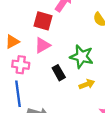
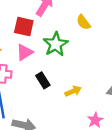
green star: (82, 57) -> (56, 44), moved, turned 30

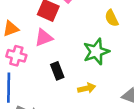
green star: (56, 44) -> (96, 52), moved

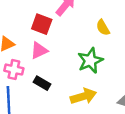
black rectangle: (57, 71) -> (42, 83), moved, turned -35
yellow arrow: (87, 88) -> (83, 96), size x1.5

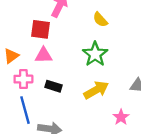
pink triangle: (39, 50) -> (44, 55), turned 36

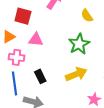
red square: (41, 29) -> (23, 16), moved
black rectangle: (53, 86) -> (40, 76), moved, turned 40

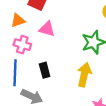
yellow arrow: (76, 74) -> (84, 75), turned -65

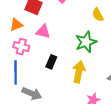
black rectangle: (45, 70) -> (51, 62), moved, turned 40

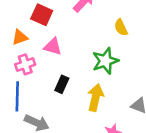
pink cross: (21, 47) -> (25, 64), turned -35

